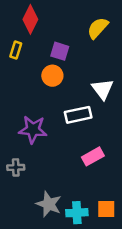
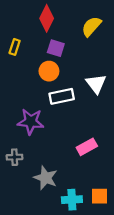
red diamond: (30, 19) -> (47, 18), moved
white rectangle: (78, 115) -> (62, 96), moved
gray star: (49, 204) -> (46, 178), moved

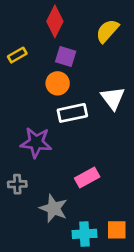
yellow rectangle: (15, 47) -> (17, 55), turned 42
pink rectangle: (87, 147) -> (87, 177), moved

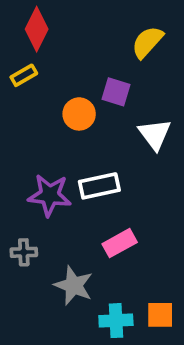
red diamond: (55, 21) -> (37, 29), moved
purple square: (66, 56) -> (116, 92), moved
white rectangle: (72, 113) -> (99, 186), moved

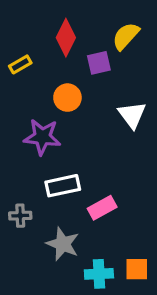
red diamond: (37, 29) -> (66, 38), moved
purple square: (116, 92) -> (99, 63), moved, turned -30
white rectangle: (99, 186) -> (63, 186), moved
purple star: (50, 195) -> (42, 137), moved

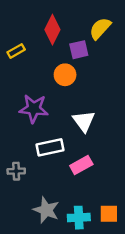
orange circle: (67, 98) -> (65, 75), moved
white triangle: (132, 115) -> (84, 121), moved
gray star: (63, 244) -> (46, 210), moved

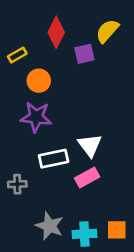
orange circle: (65, 75) -> (39, 81), moved
white triangle: (84, 121) -> (90, 145), moved

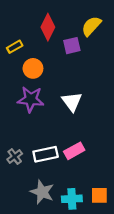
white triangle: (90, 145) -> (72, 102), moved
white rectangle: (54, 159) -> (46, 154), moved
gray cross: (17, 184) -> (15, 156), turned -35

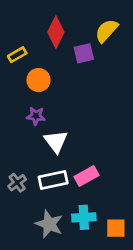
purple star: (31, 99) -> (36, 116), size x0.6
white triangle: (72, 102) -> (56, 141), moved
cyan cross: (72, 199) -> (84, 217), moved

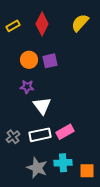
purple square: (84, 53) -> (50, 61), moved
yellow rectangle: (17, 55) -> (13, 26), moved

